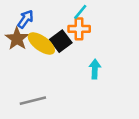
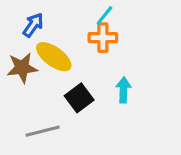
brown star: (17, 39) -> (22, 68), moved, turned 30
black square: (61, 41) -> (79, 98), moved

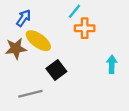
orange cross: (103, 38) -> (85, 28), moved
cyan arrow: (124, 90) -> (112, 64), moved

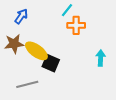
yellow ellipse: (38, 41) -> (36, 51), moved
black square: (56, 70) -> (51, 63), turned -30

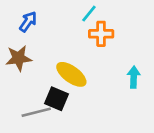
yellow ellipse: (36, 51) -> (71, 74), moved
black square: (51, 63) -> (56, 99), moved

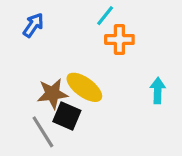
brown star: (19, 58) -> (52, 94), moved
gray line: (36, 112) -> (43, 132), turned 72

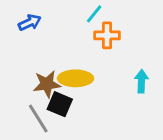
blue arrow: (33, 25) -> (30, 22), turned 30
yellow ellipse: (84, 87) -> (76, 78), turned -36

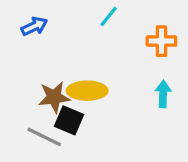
orange cross: (107, 35) -> (161, 41), moved
gray line: (38, 118) -> (44, 137), turned -32

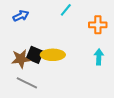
brown star: (54, 97) -> (21, 59), moved
black square: (69, 120) -> (35, 55), moved

